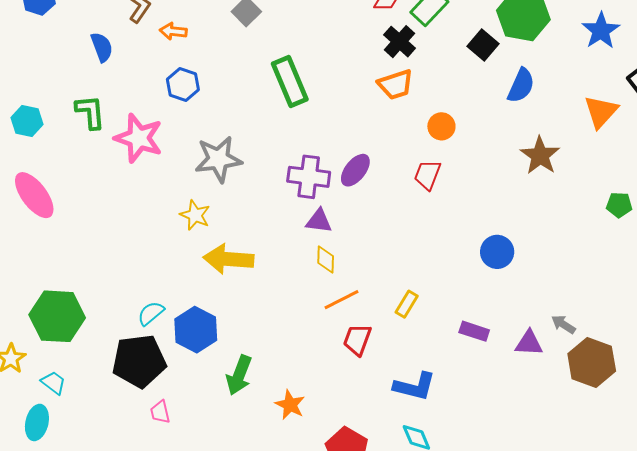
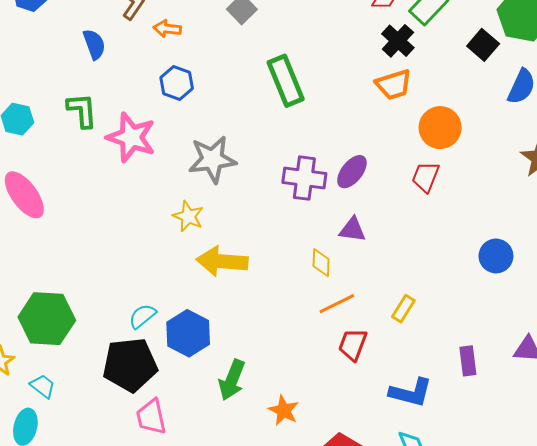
orange circle: (441, 126) -> (440, 128), size x1.5
purple triangle: (319, 221) -> (353, 230), moved
purple rectangle: (474, 331) -> (468, 361), moved, turned 64
pink trapezoid: (160, 412) -> (151, 417), size x1.5

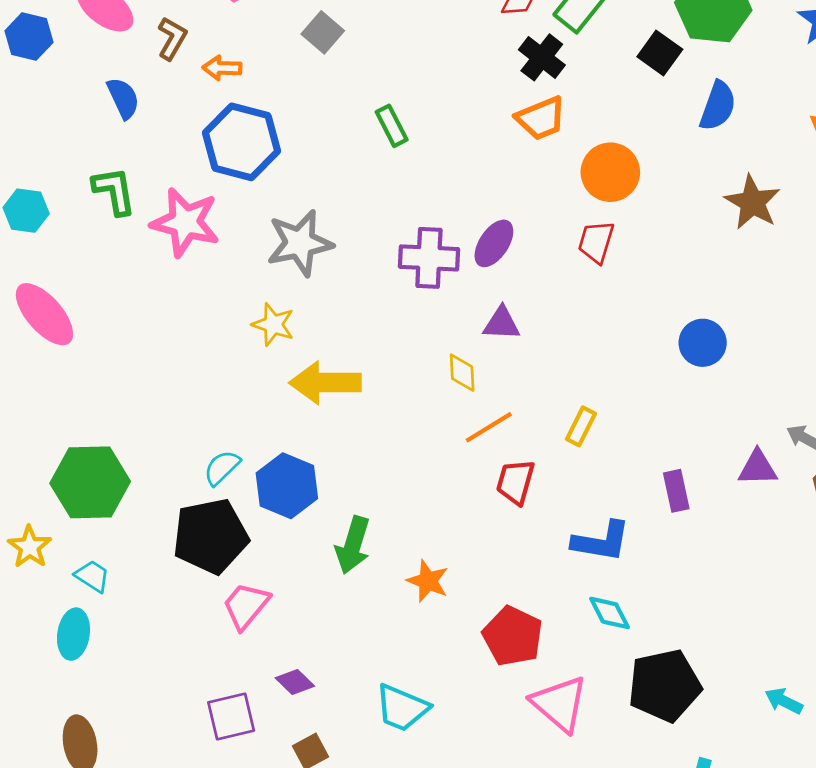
green rectangle: (286, 81) -> (392, 126), size x0.6
blue hexagon: (177, 83) -> (241, 142), size x1.6
pink trapezoid: (151, 417) -> (246, 606), turned 57

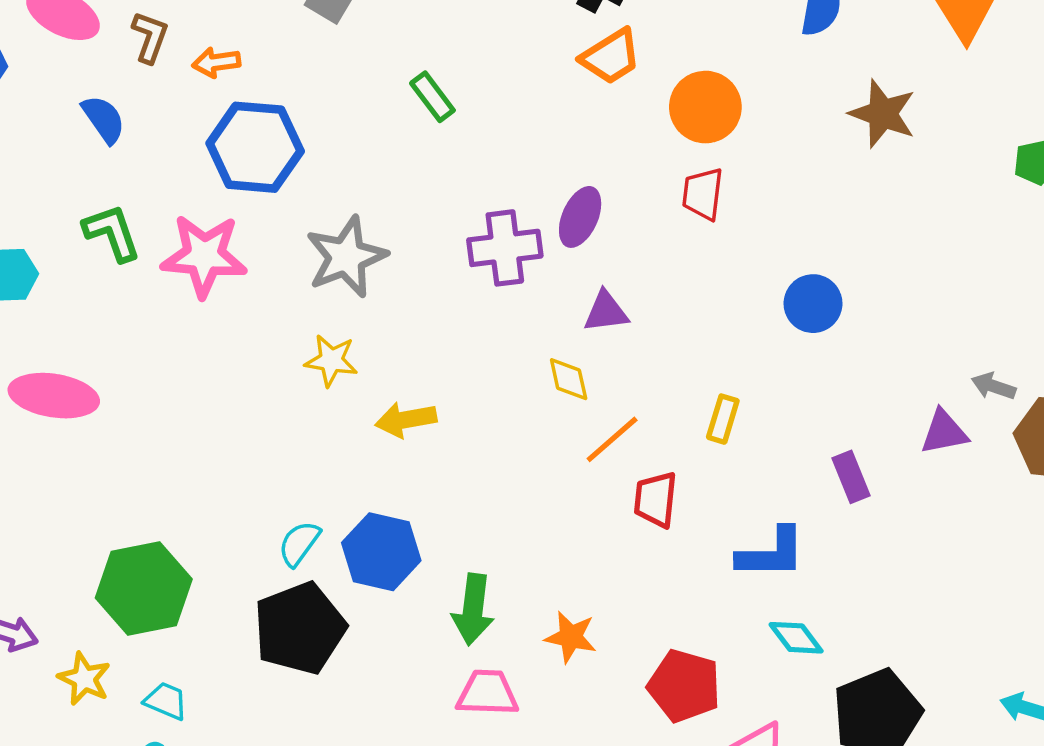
pink ellipse: (44, 314) -> (54, 396), turned -30
blue circle: (703, 343) -> (813, 304), moved
yellow arrow: (325, 383) -> (406, 420), size x0.7
pink trapezoid: (246, 606) -> (487, 693), moved, turned 62

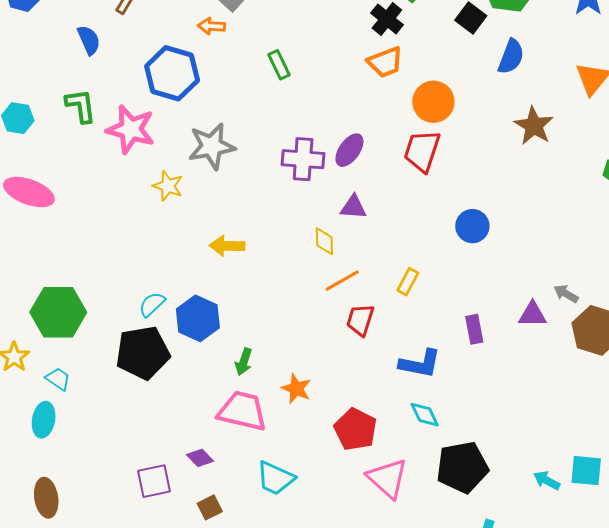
orange arrow: (216, 62) -> (211, 26), moved
red trapezoid: (703, 194) -> (422, 151), size x1.4
yellow star: (331, 360) -> (168, 186), moved
green arrow: (473, 609) -> (244, 362), size x0.7
pink trapezoid: (487, 693) -> (242, 411), size x1.4

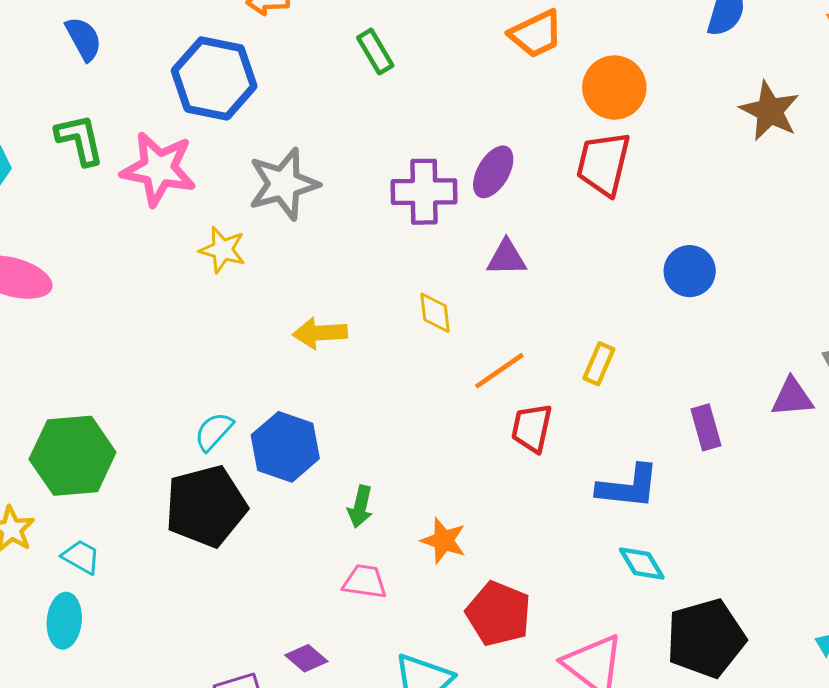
yellow diamond: (324, 241) -> (435, 313), moved
pink trapezoid: (242, 411) -> (365, 582), size x0.6
red pentagon: (355, 429) -> (498, 614), moved

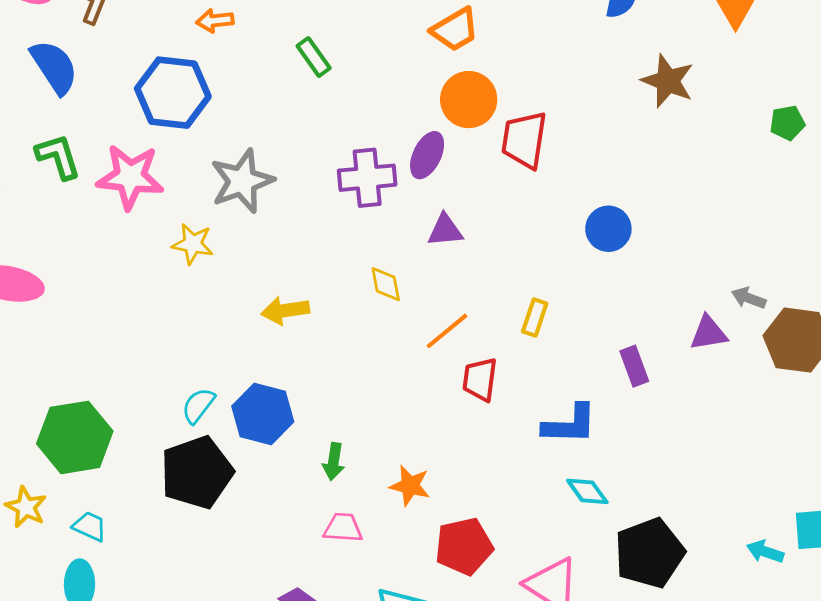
blue semicircle: (84, 39) -> (54, 67), size x1.4
orange circle: (614, 88) -> (469, 100), moved
red pentagon: (498, 614) -> (464, 546), turned -30

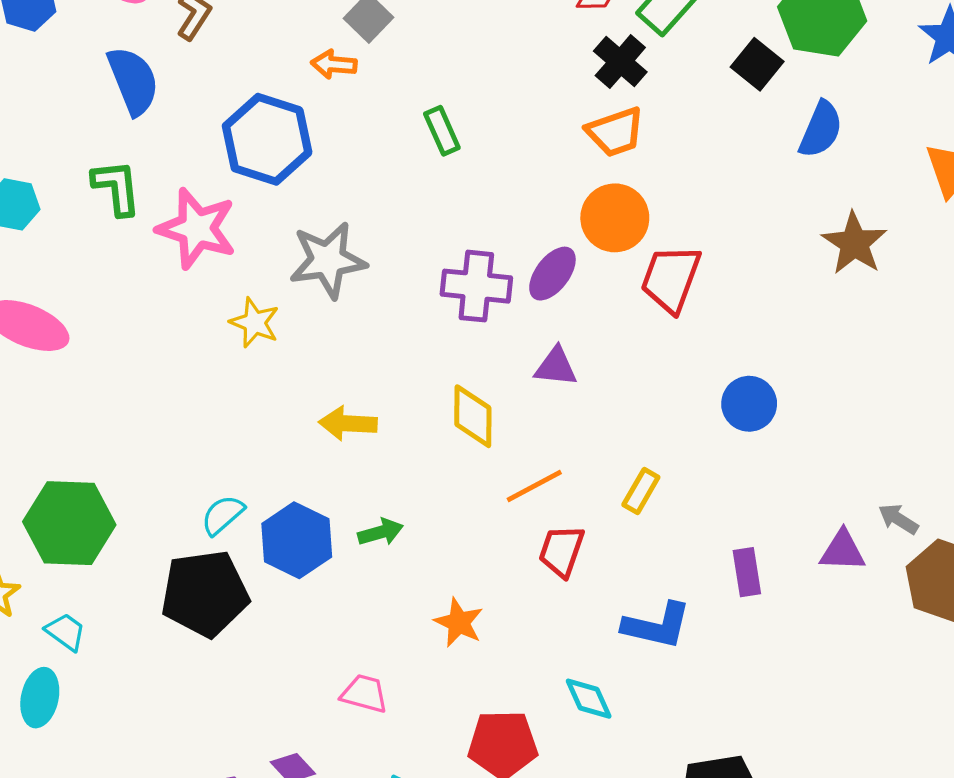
yellow diamond: (386, 284) -> (473, 416), size x1.4
green arrow: (334, 462) -> (381, 532), moved, turned -126
orange star: (410, 486) -> (459, 623), moved
cyan diamond: (587, 491) -> (589, 699), moved

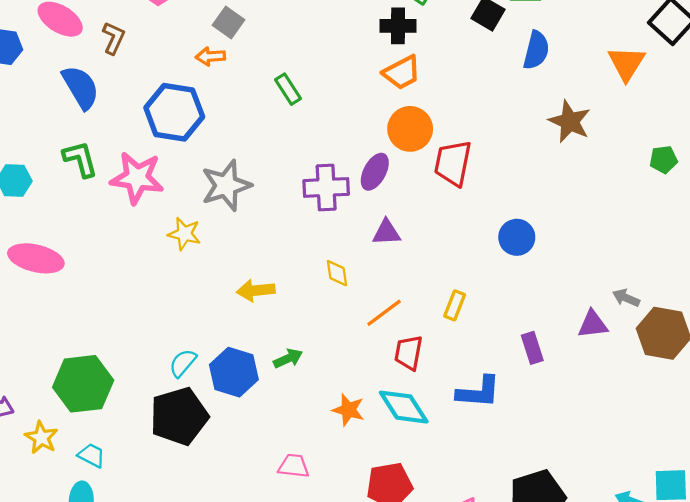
black cross: (620, 62) -> (398, 26), turned -32
yellow diamond: (473, 416) -> (337, 273), size x0.7
cyan diamond: (589, 699) -> (404, 407), moved, size x1.5

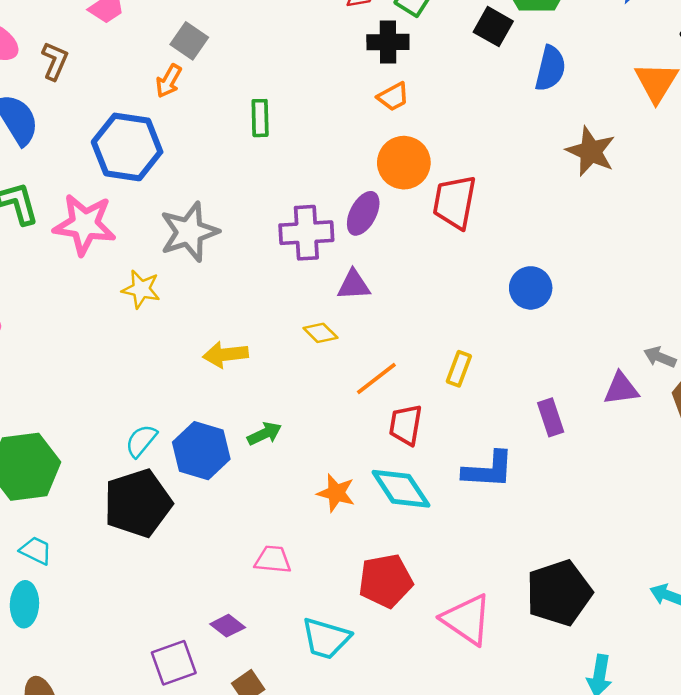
orange arrow: (210, 56) -> (169, 81), turned -56
orange trapezoid: (402, 73) -> (393, 97), size x0.7
green rectangle: (288, 89) -> (260, 118), turned 32
purple triangle: (386, 232) -> (354, 285), moved
yellow diamond: (337, 273) -> (320, 333), turned -36

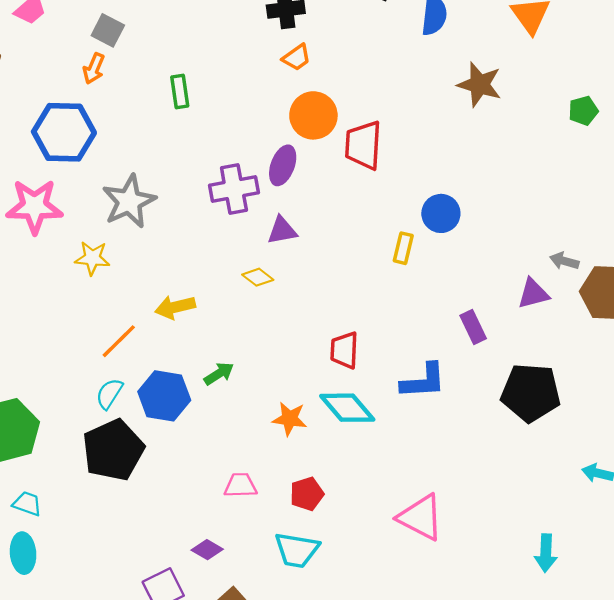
yellow rectangle: (459, 369) -> (403, 248), moved
orange line: (376, 379) -> (119, 341), moved
red pentagon: (386, 581) -> (307, 494), moved, size x0.7
black pentagon: (559, 593) -> (531, 393), moved, turned 30

